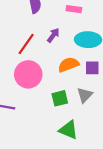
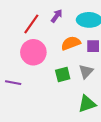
green triangle: (68, 130) -> (87, 104), moved, turned -42

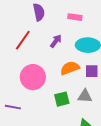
red line: (31, 24) -> (23, 40), moved
gray triangle: (86, 71) -> (85, 96), turned 49

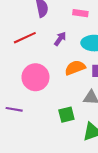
red line: (23, 40) -> (25, 38), turned 30
green square: (62, 99) -> (66, 115), moved

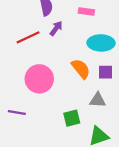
purple arrow: (60, 39) -> (56, 28), moved
orange semicircle: (75, 68) -> (81, 69), turned 72

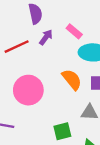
pink rectangle: (86, 12) -> (74, 31), moved, turned 32

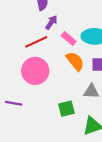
pink rectangle: (74, 31) -> (69, 39), moved
red line: (17, 47) -> (36, 42), moved

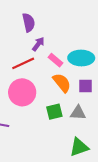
green square: (66, 109) -> (54, 112), moved

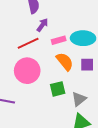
pink rectangle: (55, 60) -> (59, 40), turned -56
gray triangle: (78, 113) -> (79, 99), moved, turned -42

